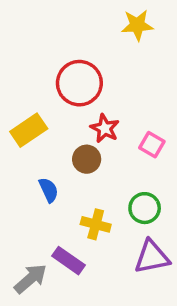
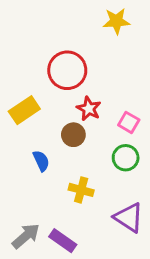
green circle: (145, 208) -> (126, 158), moved
purple triangle: (152, 257) -> (129, 218), turned 44
purple rectangle: (69, 261) -> (63, 241), moved

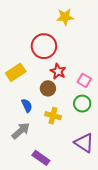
yellow star: (116, 21) -> (65, 17), moved
yellow cross: (81, 190) -> (53, 116), moved
gray arrow: (26, 236) -> (21, 131), moved

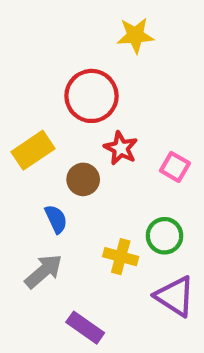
brown circle: (48, 88) -> (83, 179), moved
green circle: (82, 104) -> (165, 236), moved
yellow cross: (53, 116) -> (121, 257), moved

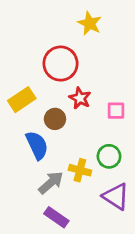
yellow star: (135, 35) -> (90, 23), turned 30
pink square: (175, 167) -> (116, 111), turned -30
blue semicircle: (56, 219) -> (37, 145), size x1.5
gray arrow: (43, 271) -> (51, 183), moved

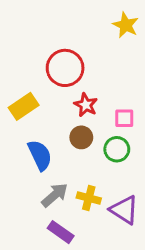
yellow star: (90, 23) -> (126, 25), moved
brown circle: (55, 119) -> (81, 137), moved
green circle: (109, 156) -> (117, 149), moved
yellow cross: (80, 170) -> (89, 198), moved

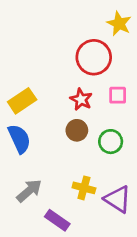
red circle: (65, 68) -> (94, 57), moved
pink square: (124, 118) -> (118, 95), moved
blue semicircle: (40, 155) -> (19, 139), moved
gray arrow: (55, 195) -> (29, 191), moved

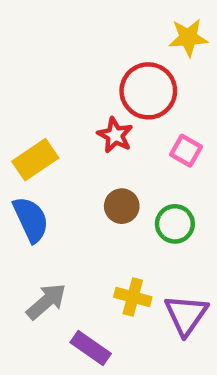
yellow star: (119, 24) -> (188, 38), turned -30
pink square: (118, 95) -> (186, 151), turned 30
red star: (81, 99) -> (115, 135), moved
purple triangle: (118, 199) -> (186, 315), turned 32

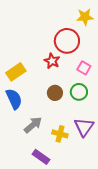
green circle: (175, 224) -> (79, 92), moved
gray arrow: (46, 301) -> (33, 125), moved
purple triangle: (186, 315) -> (84, 127), moved

